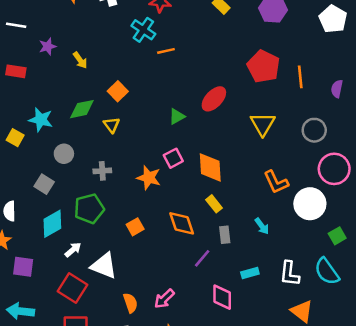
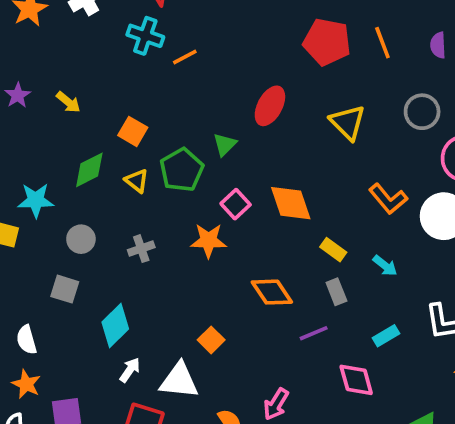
yellow rectangle: (214, 204) -> (333, 250), moved
green pentagon: (89, 209) -> (182, 170), moved
cyan diamond: (52, 224) -> (115, 326), moved
orange square: (135, 227) -> (211, 340), moved
purple line: (202, 258) -> (314, 333), turned 42

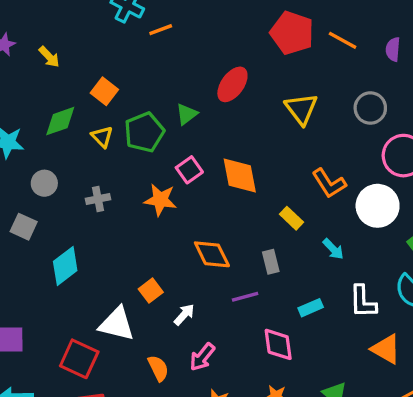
orange line: (382, 43) -> (343, 40), turned -48
yellow rectangle: (333, 250) -> (291, 218), moved
cyan arrow: (385, 266) -> (333, 249), moved
white arrow: (130, 370) -> (184, 315), moved

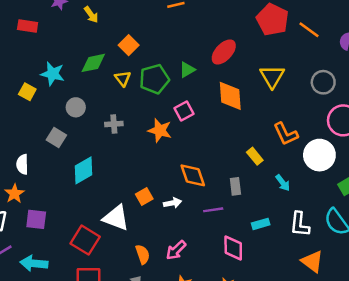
orange diamond: (240, 175) -> (230, 96), moved
white arrow: (184, 315) -> (172, 203), moved, turned 30

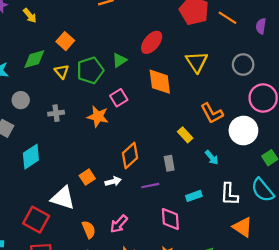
orange diamond: (193, 175) -> (130, 156), turned 70

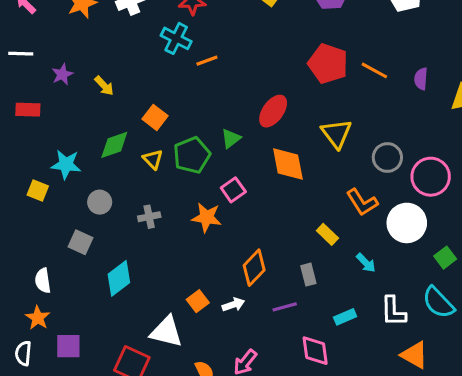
gray circle: (243, 65) -> (387, 157), moved

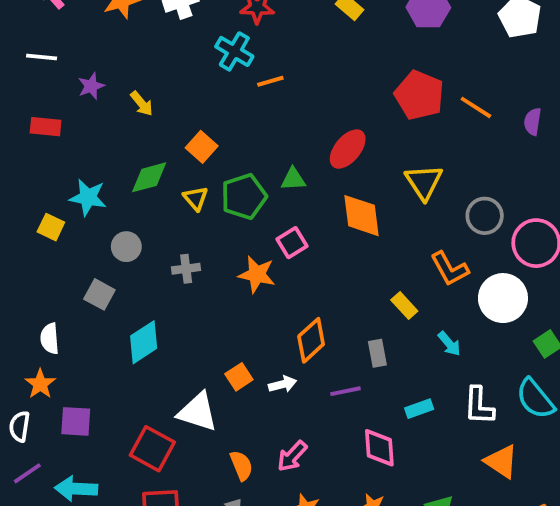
green triangle: (231, 139) -> (293, 179), turned 30

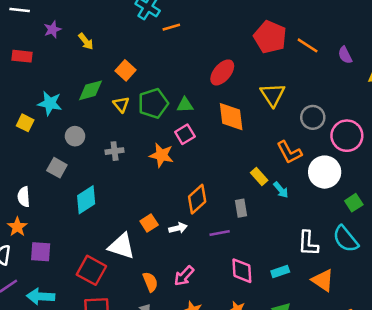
purple semicircle: (533, 122) -> (345, 55), turned -36
green triangle: (293, 179) -> (185, 105), moved
cyan arrow: (449, 344) -> (281, 190), moved
cyan rectangle: (419, 409) -> (280, 272), moved

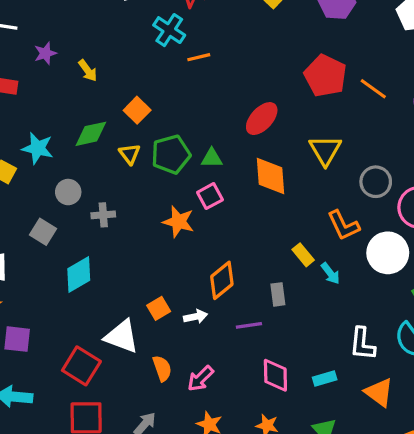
gray cross: (115, 151) -> (103, 215), moved
orange semicircle: (150, 282) -> (162, 368), moved

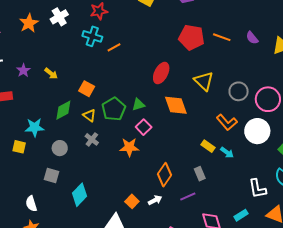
gray cross: (103, 215) -> (92, 139), moved, turned -32

